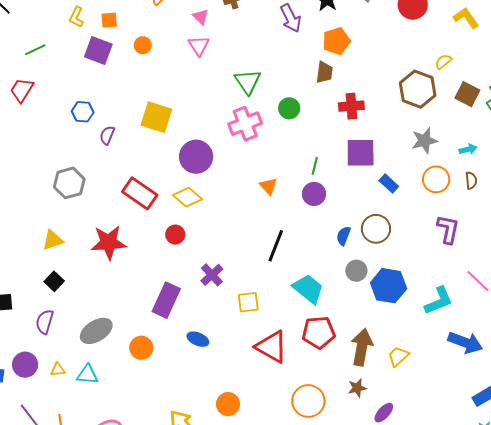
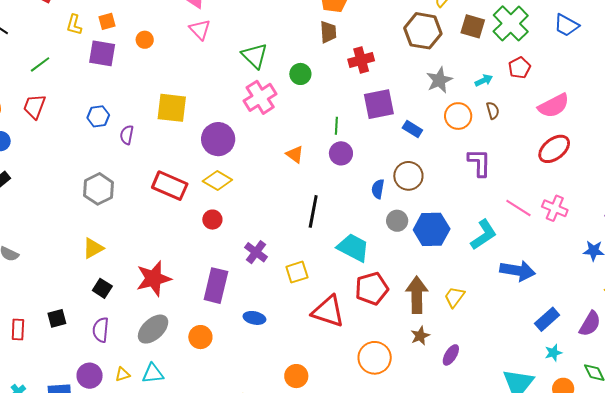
red star: (109, 243) -> (154, 279), moved

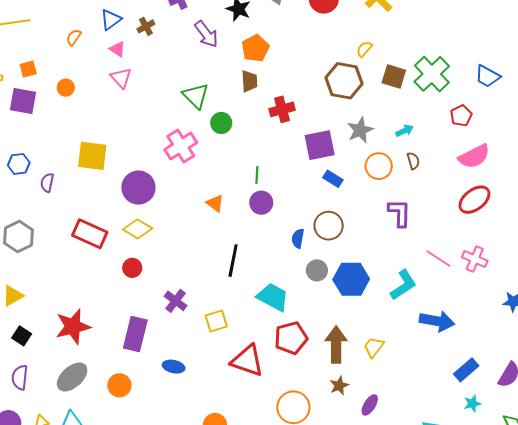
green triangle: (255, 56) -> (196, 96), moved
red pentagon: (519, 68) -> (461, 116), moved
purple square: (379, 104) -> (320, 145), moved

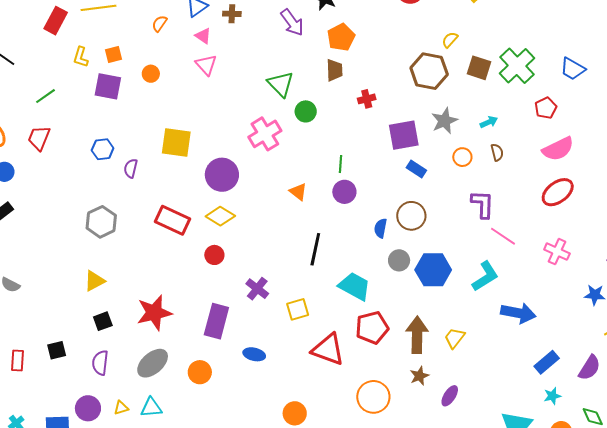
brown cross: (146, 26) -> (232, 14), turned 30
red cross: (282, 109) -> (367, 99), size x0.7
orange circle: (379, 166) -> (462, 157), size x0.7
pink line: (438, 259) -> (503, 236), moved
black square: (22, 336) -> (103, 321), turned 36

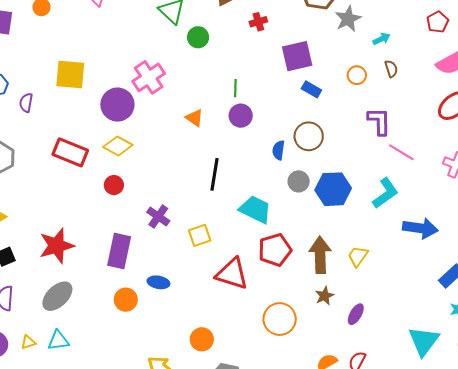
gray star: (444, 121) -> (348, 19), moved
pink cross: (265, 134) -> (149, 77), moved
orange circle: (200, 372) -> (126, 300), moved

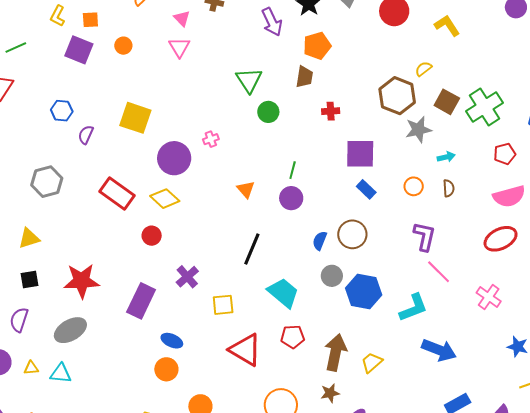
pink cross: (149, 77) -> (211, 139), size x0.5
red pentagon: (275, 250) -> (293, 337), size x0.7
orange circle: (126, 300) -> (166, 369), moved

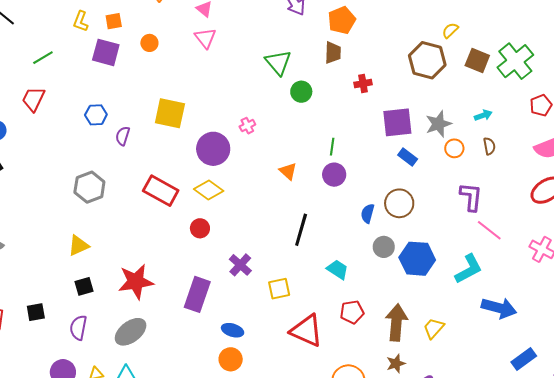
gray star: (418, 130) -> (438, 124), moved
cyan trapezoid: (283, 293) -> (337, 270), size x0.7

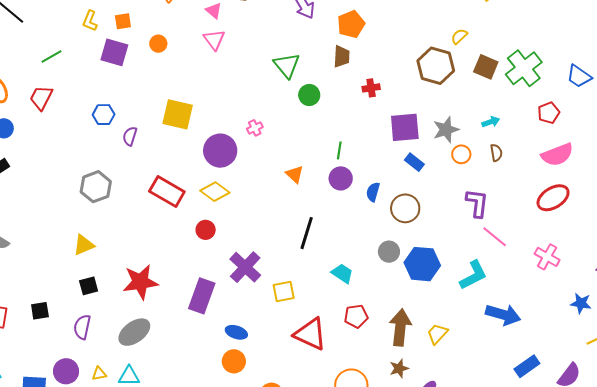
blue semicircle: (368, 213) -> (373, 192), moved
purple cross: (240, 265) -> (245, 267), size x1.4

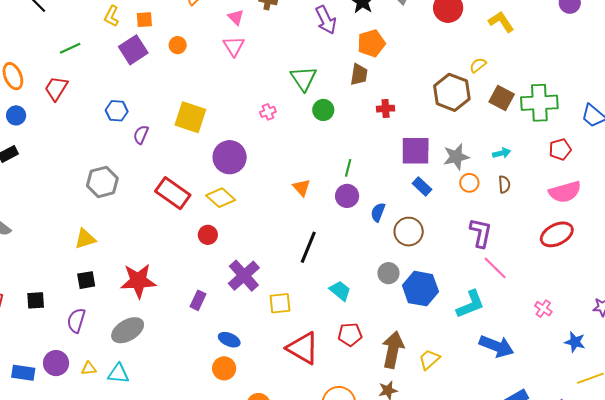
purple square: (114, 52) -> (133, 50), turned 36
green cross: (524, 68) -> (539, 103), turned 30
pink cross: (255, 128) -> (268, 112), moved
pink cross: (547, 257) -> (543, 309), moved, size x0.7
purple rectangle: (202, 296) -> (198, 300), size x0.6

